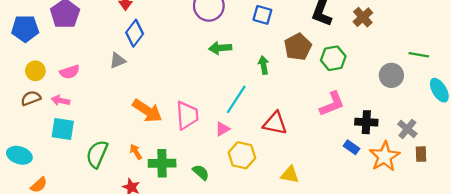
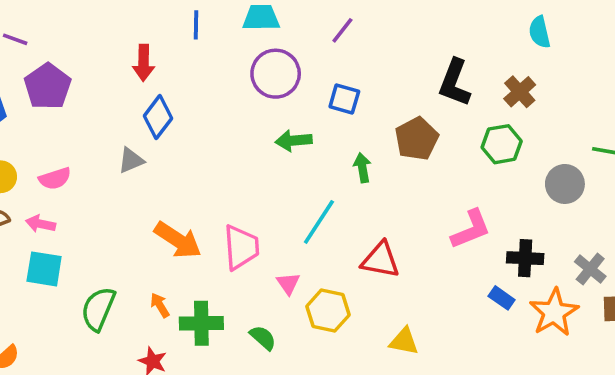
blue square: (262, 15) -> (344, 99), moved
green hexagon: (333, 58) -> (502, 144), moved
pink triangle: (223, 129) -> (288, 283), moved, turned -35

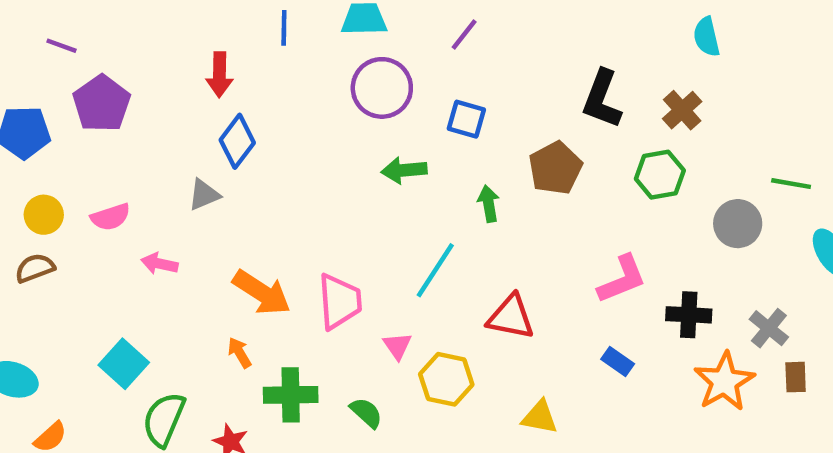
pink arrow: (40, 224) -> (159, 264), moved
cyan square: (44, 269) -> (124, 364), moved, turned 33
blue rectangle: (502, 298) -> (618, 362), moved
orange arrow: (160, 305) -> (239, 353), moved
green semicircle: (98, 309) -> (164, 419), moved

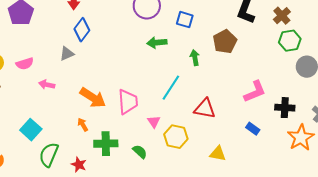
green hexagon: (660, 175) -> (290, 41), moved

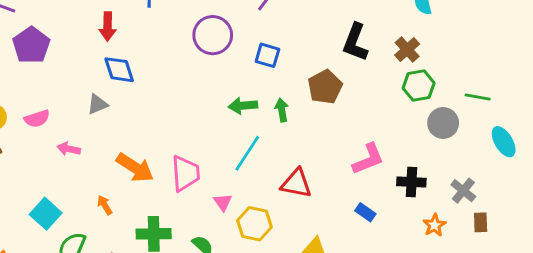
blue diamond: (82, 30) -> (119, 70), turned -55
green arrow: (157, 43) -> (243, 106), moved
orange arrow: (83, 125) -> (105, 205), moved
orange star: (301, 138) -> (434, 225), size x0.6

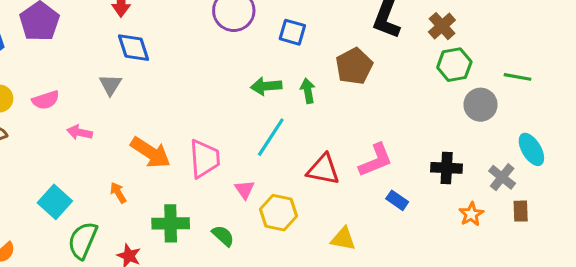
gray triangle: (97, 104) -> (110, 85), turned -35
cyan ellipse: (504, 142) -> (531, 149), moved
pink L-shape: (368, 159) -> (376, 160), moved

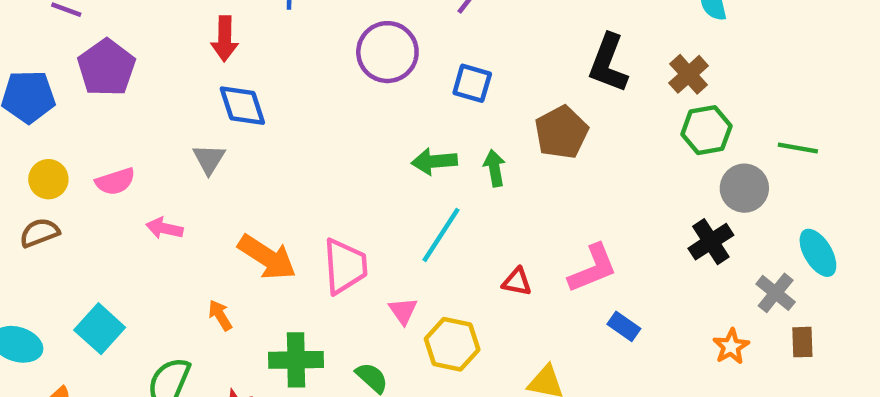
black cross: (447, 168) -> (711, 242), moved, turned -36
red triangle: (323, 169) -> (517, 282), size x0.6
cyan square: (55, 202) -> (100, 329), moved

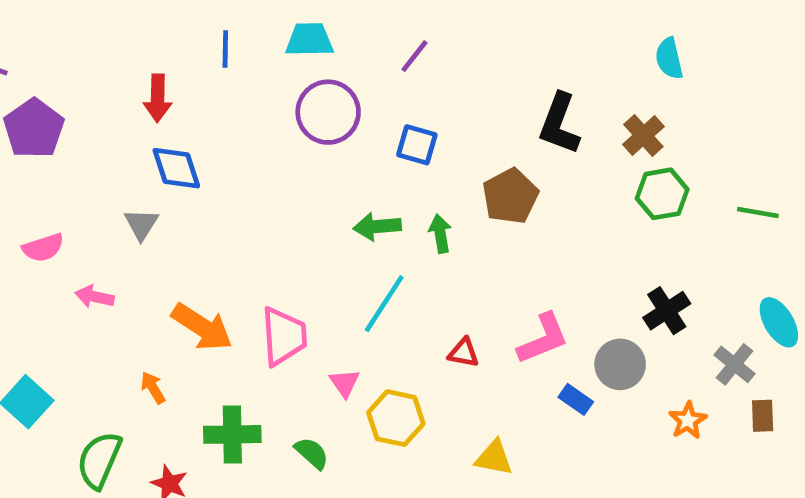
gray circle: (744, 188) -> (620, 364), moved

